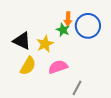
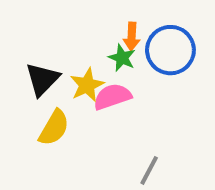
black triangle: (22, 41) -> (42, 79), turned 48
pink semicircle: (58, 67) -> (112, 97), moved

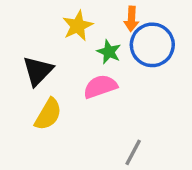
orange arrow: (132, 37) -> (131, 19), moved
yellow star: (87, 85) -> (78, 26), moved

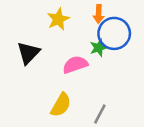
green star: (109, 52) -> (99, 48), moved, turned 30
yellow semicircle: (48, 114) -> (61, 105), moved

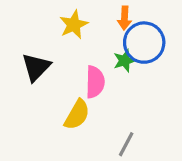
pink semicircle: (75, 65) -> (95, 82), turned 110
yellow semicircle: (61, 105) -> (77, 115), moved

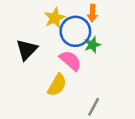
blue circle: (144, 43) -> (75, 31), moved
pink semicircle: (95, 82) -> (70, 61), turned -50

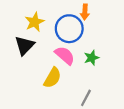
yellow star: (55, 18) -> (35, 22), moved
green star: (92, 45) -> (92, 58), moved

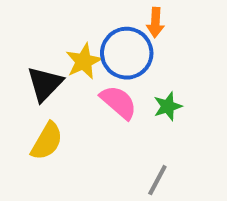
yellow star: (35, 22) -> (84, 61), moved
yellow semicircle: (52, 78) -> (47, 141), moved

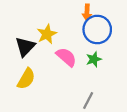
blue circle: (127, 53) -> (97, 29), moved

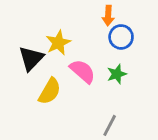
blue circle: (97, 29) -> (121, 37), size x0.7
yellow semicircle: (26, 79) -> (50, 91), moved

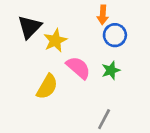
black triangle: (31, 58) -> (30, 27), moved

